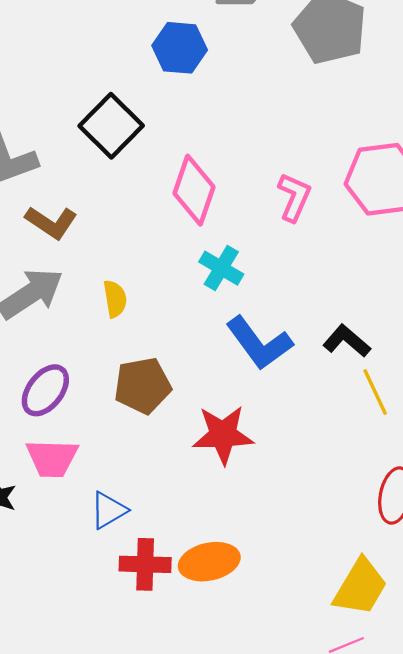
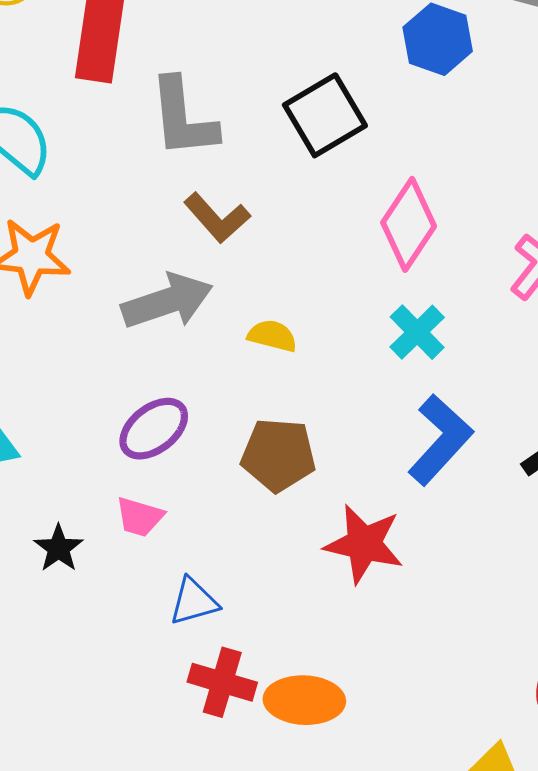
yellow semicircle: (115, 299) -> (272, 336), turned -81
blue L-shape: (259, 343) -> (440, 440), turned -116
pink trapezoid: (52, 458) -> (140, 517), size x0.7

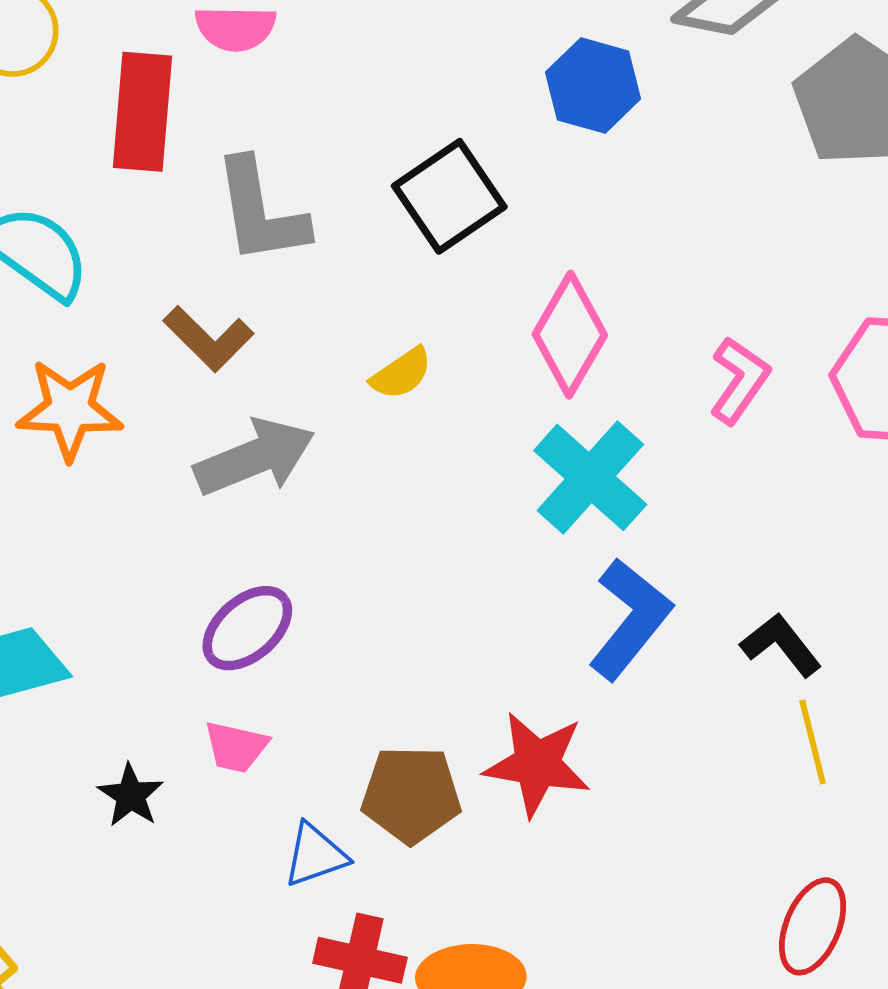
brown L-shape: (217, 218) -> (208, 339), moved
cyan cross: (417, 332) -> (590, 477), size x1.5
yellow semicircle: (272, 336) -> (401, 374), moved, turned 135
brown pentagon: (278, 455) -> (411, 795), moved

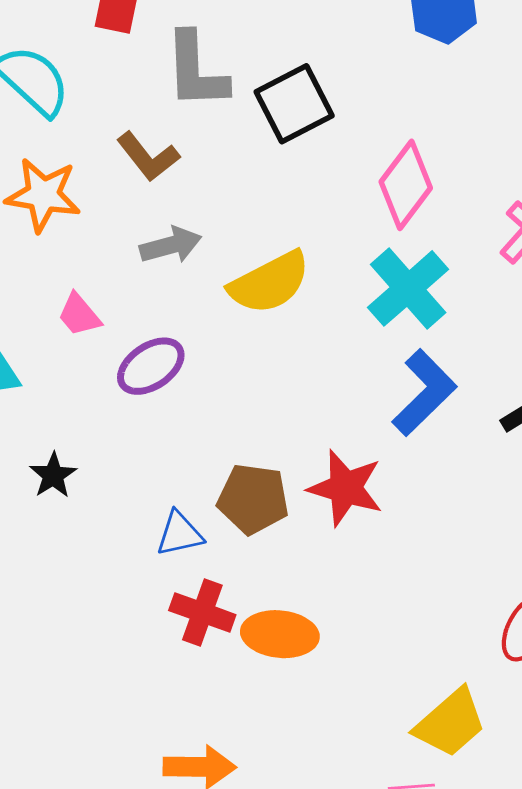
black square: (449, 196) -> (294, 104), moved
yellow semicircle: (401, 374) -> (270, 283), moved, size x1.8
gray arrow: (255, 457) -> (171, 245), size x0.7
pink trapezoid: (236, 747) -> (79, 315), moved, turned 30

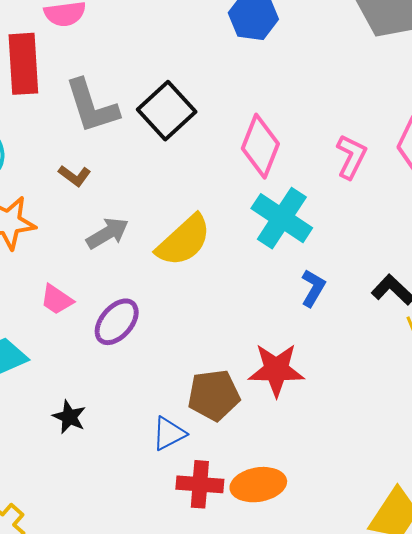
brown L-shape: (148, 157) -> (75, 176), size x0.7
blue L-shape: (424, 393) -> (313, 288), size x0.6

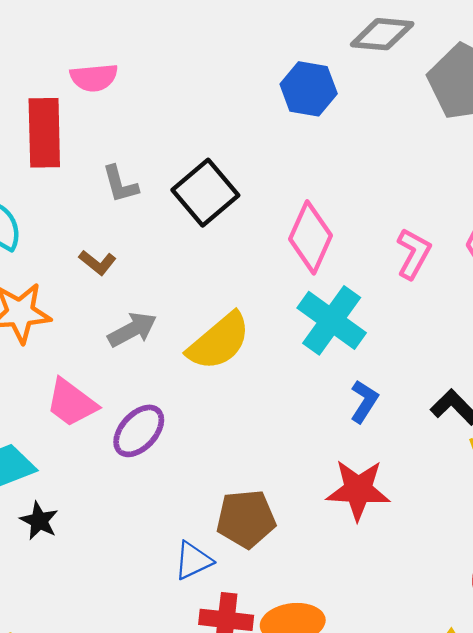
gray L-shape: (92, 106) -> (120, 184), size x0.6
pink trapezoid: (57, 300) -> (71, 403), size x1.4
red star: (276, 370) -> (358, 490), moved
black star: (69, 417) -> (39, 521), moved

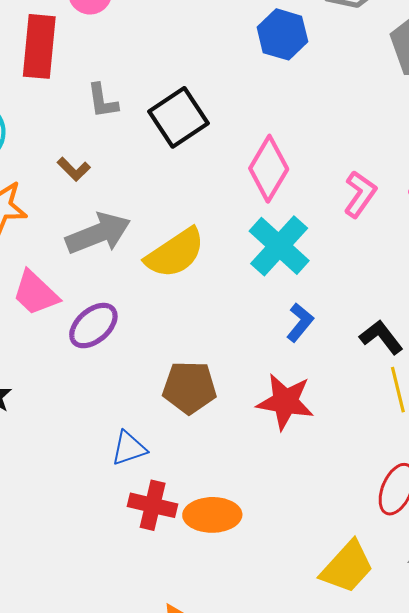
gray arrow: (132, 330) -> (98, 233), size x1.4
brown pentagon: (246, 519) -> (189, 387), moved

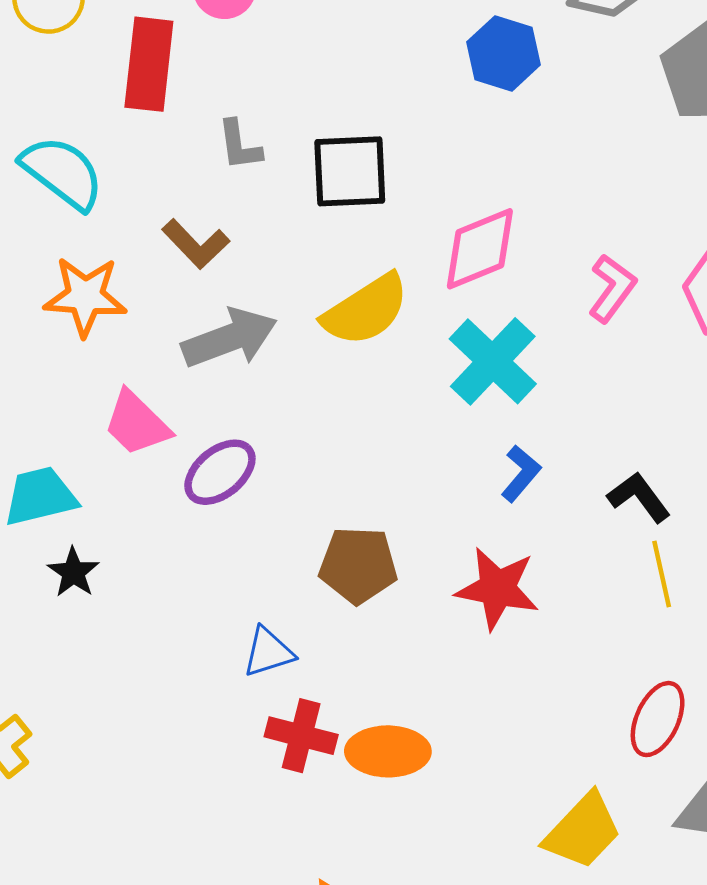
black square: (178, 117) -> (350, 171), turned 30
brown L-shape: (74, 169) -> (196, 244), size x1.4
pink diamond: (269, 169) -> (480, 249), turned 36
yellow semicircle: (175, 253) -> (366, 310), moved

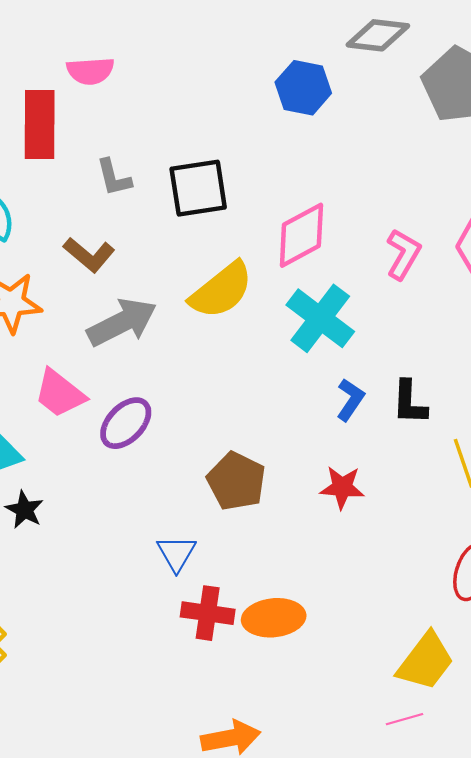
black L-shape: (639, 497) -> (409, 402), moved, turned -135
brown pentagon: (358, 565) -> (236, 481), turned 30
red star: (497, 589) -> (342, 487), size x0.7
blue triangle: (268, 652) -> (176, 553), turned -36

